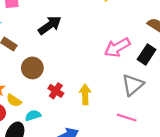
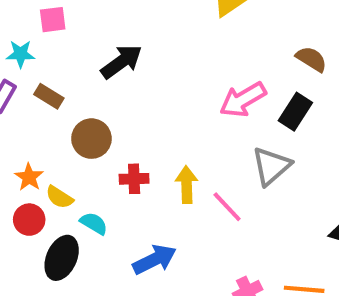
red cross: (56, 91) -> (134, 179), turned -35
cyan semicircle: (33, 115) -> (94, 223), turned 49
pink line: (127, 118) -> (227, 207), moved, turned 30

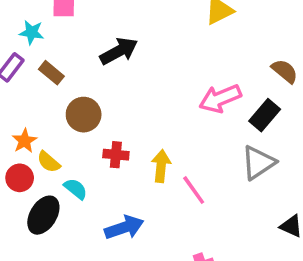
gray triangle: (271, 166) -> (258, 163), moved

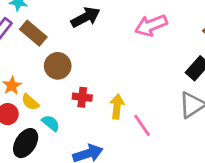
brown rectangle: (51, 73) -> (33, 33), size x1.4
pink arrow: (220, 98) -> (151, 25), moved

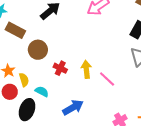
red cross: (82, 97) -> (60, 68), turned 32
yellow semicircle: (30, 102) -> (24, 80), turned -136

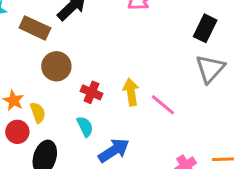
brown rectangle: (15, 30) -> (35, 28), moved
cyan semicircle: (42, 92) -> (85, 127), moved, turned 40

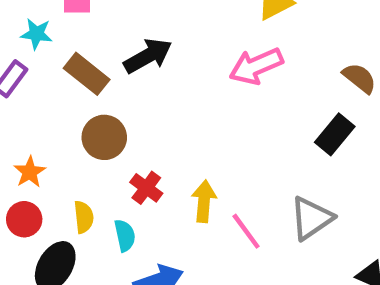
gray triangle: (210, 69) -> (311, 218), moved
yellow semicircle: (38, 113) -> (84, 217), moved

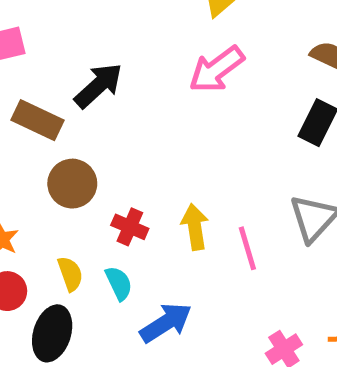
pink line: (246, 231) -> (247, 248), turned 33

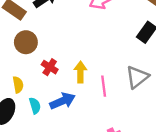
cyan semicircle: (119, 283) -> (35, 106), moved
blue arrow: (166, 323) -> (62, 101), moved

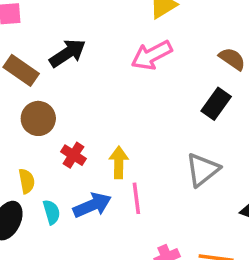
pink line: (104, 86) -> (136, 198), moved

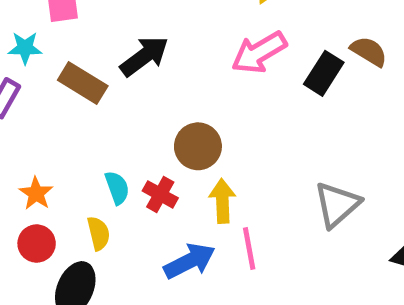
black rectangle: (216, 104) -> (324, 73), moved
brown circle: (38, 118) -> (198, 146), moved
cyan semicircle: (52, 212) -> (117, 188), moved

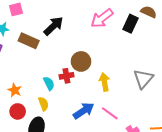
red cross: (160, 194) -> (66, 76), moved, turned -32
yellow arrow: (222, 201) -> (104, 82), moved
pink line: (249, 248) -> (110, 113), moved, turned -36

